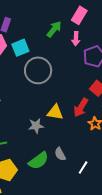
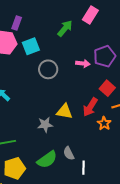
pink arrow: (76, 39) -> (83, 63), moved, turned -88
gray circle: (38, 70) -> (48, 69), size x0.7
white line: (83, 167) -> (84, 168), moved, turned -32

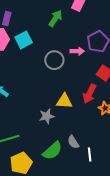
gray circle: (48, 69) -> (54, 60), moved

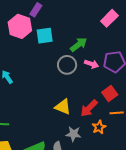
green arrow: (55, 18) -> (79, 45), moved
gray star: (47, 116) -> (73, 134), moved

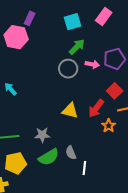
cyan square: (45, 36) -> (72, 22), moved
gray star: (73, 134) -> (42, 135), moved

